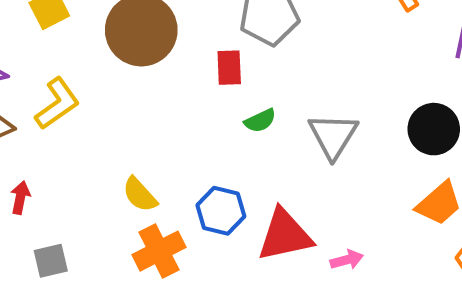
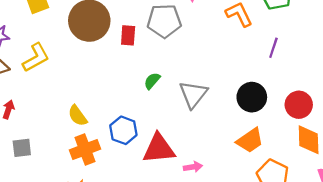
red rectangle: (229, 68) -> (128, 35), moved
green semicircle: (260, 121) -> (152, 81), turned 150

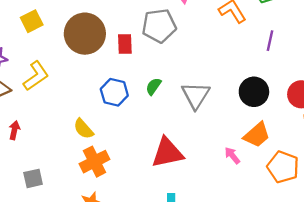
blue hexagon: (123, 130) -> (114, 92), moved
gray square: (22, 148) -> (33, 178), moved
pink arrow: (193, 167) -> (232, 155), moved, turned -114

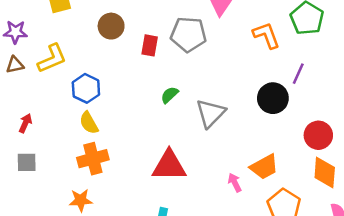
brown circle: (85, 34) -> (111, 26), size x0.6
blue hexagon: (114, 92) -> (86, 88), moved
black circle: (254, 92) -> (273, 98), moved
red arrow: (14, 130) -> (25, 123), moved

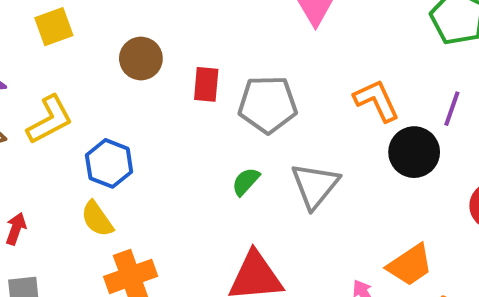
gray pentagon: (188, 34) -> (268, 104), moved
orange L-shape: (266, 35) -> (377, 101), moved
green semicircle: (169, 95) -> (246, 182), moved
yellow semicircle: (89, 123) -> (97, 219), moved

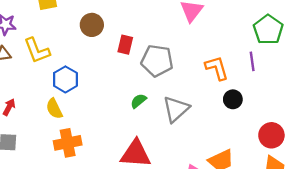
purple line: (452, 109) -> (252, 61), moved, turned -36
yellow L-shape: (50, 120) -> (37, 51), turned 88
black circle: (414, 152) -> (233, 99), size x0.7

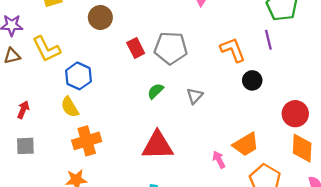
red rectangle: (125, 45) -> (136, 48), moved, turned -36
gray triangle: (176, 109) -> (195, 96), size x0.6

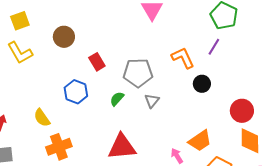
purple line: (268, 40) -> (214, 47), turned 48
gray pentagon: (171, 48) -> (138, 73), moved
yellow L-shape: (46, 49) -> (20, 53), moved
blue hexagon: (78, 76) -> (76, 92), moved

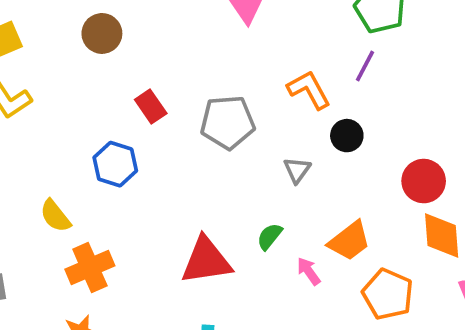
brown circle: (64, 37) -> (102, 33), moved
green semicircle: (117, 99) -> (270, 236), moved
gray triangle: (152, 101) -> (297, 170), moved

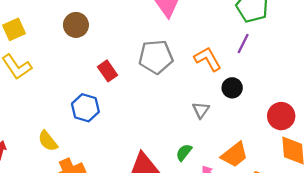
gray pentagon: (228, 122) -> (156, 57), moved

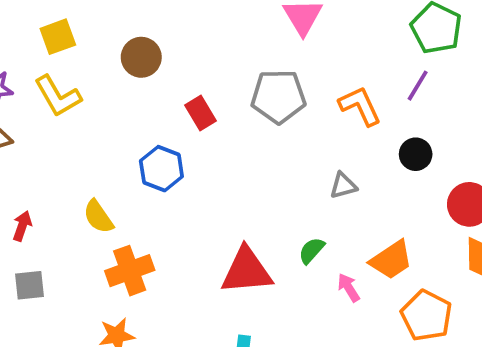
brown circle: (76, 25) -> (141, 57), moved
black circle: (232, 88) -> (416, 154), moved
gray triangle: (201, 110) -> (343, 186), turned 36

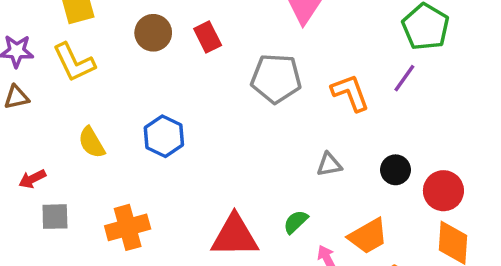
red rectangle: (200, 113) -> (208, 37), moved
black circle: (416, 154) -> (396, 170), moved
yellow semicircle: (98, 217) -> (92, 142), moved
red arrow: (22, 226) -> (32, 179), turned -140
gray square: (30, 285) -> (55, 217), moved

